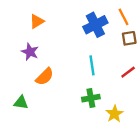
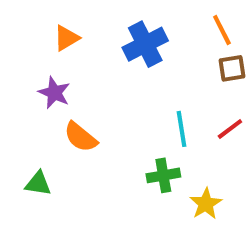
blue cross: (95, 25) -> (145, 44), moved
cyan line: (92, 65) -> (182, 129), moved
orange semicircle: (45, 77) -> (81, 137), turned 84

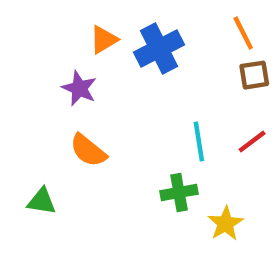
orange triangle: (66, 38) -> (104, 40), moved
purple star: (54, 93) -> (79, 88), moved

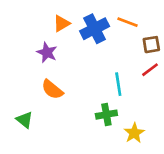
orange line: (243, 33) -> (128, 22), moved, turned -42
red line: (252, 142) -> (150, 70), moved
green triangle: (42, 201) -> (25, 120), turned 30

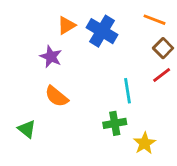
orange line: (128, 22) -> (155, 20), moved
blue cross: (95, 29) -> (102, 31), turned -32
brown square: (151, 45) -> (163, 48), turned -36

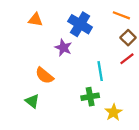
orange triangle: (66, 25) -> (35, 20), moved, turned 40
purple star: (51, 57) -> (63, 48), moved
green triangle: (27, 129) -> (32, 101), moved

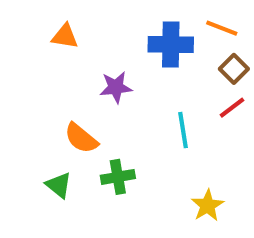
blue cross: (80, 24) -> (171, 44), moved, turned -30
purple star: (63, 48) -> (116, 87), turned -30
green cross: (90, 97) -> (118, 177), moved

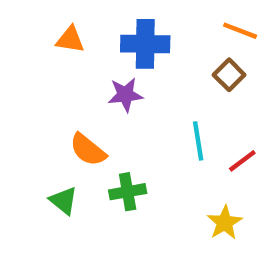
blue cross: (171, 44) -> (145, 44), moved
brown square: (234, 69) -> (229, 75), moved
red line: (232, 108) -> (242, 161), moved

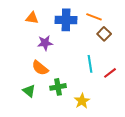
orange line: (240, 31) -> (94, 17), moved
purple star: (125, 95) -> (45, 43), moved
yellow star: (225, 223) -> (82, 101), moved

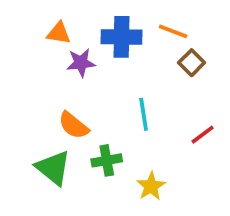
purple star: (45, 43) -> (81, 63), moved
cyan line: (90, 64) -> (144, 114), moved
green triangle: (29, 91) -> (53, 168), size x1.5

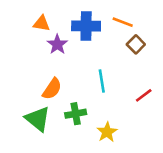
purple star: (81, 63) -> (57, 44), turned -30
orange semicircle: (74, 125) -> (52, 89), turned -95

